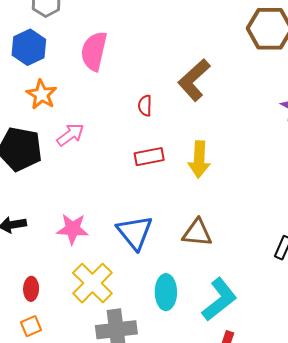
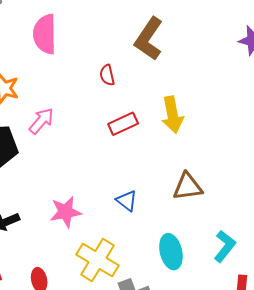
blue triangle: (135, 232) -> (127, 201), size x0.6
cyan L-shape: (219, 299) -> (225, 246), size x0.7

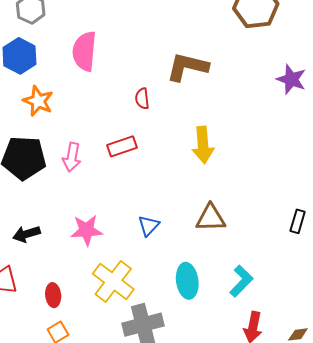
brown L-shape: (149, 39) -> (187, 67), turned 63
pink arrow: (41, 121) -> (72, 157), moved, turned 144
red rectangle: (123, 124) -> (122, 146), moved
blue triangle: (127, 201) -> (149, 226), turned 30

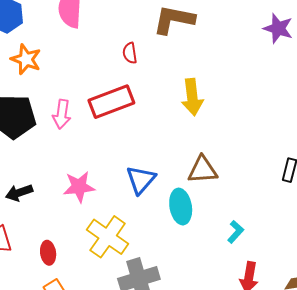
red rectangle: (122, 146) -> (111, 102), size x1.5
blue triangle: (149, 226) -> (141, 180), size x1.4
cyan ellipse: (187, 281) -> (181, 207), moved
cyan L-shape: (241, 281) -> (236, 232), size x0.7

